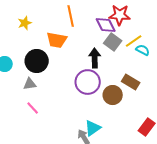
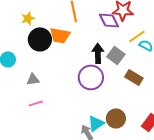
gray square: (113, 42) -> (116, 55), moved
black circle: (37, 61) -> (40, 39), moved
brown circle: (113, 95) -> (116, 118), moved
pink line: (33, 108) -> (36, 103), turned -64

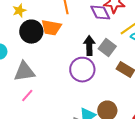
gray triangle: (33, 79) -> (24, 72), size x1.6
pink line: (36, 103) -> (27, 96), turned -32

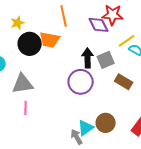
gray square: (107, 48) -> (106, 60), turned 30
pink line: (27, 96) -> (26, 108), turned -40

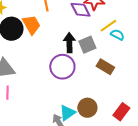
orange trapezoid: (50, 40) -> (31, 25), turned -130

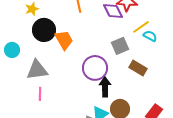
orange trapezoid: (31, 25) -> (64, 40), moved
black arrow: (69, 43) -> (105, 87), moved

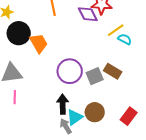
gray square: (120, 46) -> (95, 76), moved
black arrow: (105, 87) -> (63, 104), moved

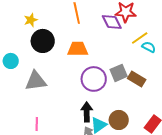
orange trapezoid: (39, 43) -> (78, 49), moved, turned -60
gray square: (95, 76) -> (119, 73), moved
pink line: (15, 97) -> (37, 124), moved

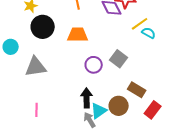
gray square: (119, 73) -> (119, 59), turned -30
purple circle: (94, 79) -> (94, 65), size x0.7
brown rectangle: (137, 79) -> (137, 90), moved

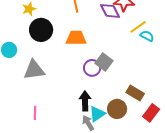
gray square: (119, 59) -> (104, 62), moved

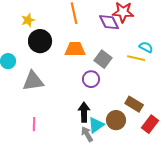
yellow line: (138, 27) -> (136, 58), moved, turned 48
gray square: (104, 62) -> (103, 59), moved

